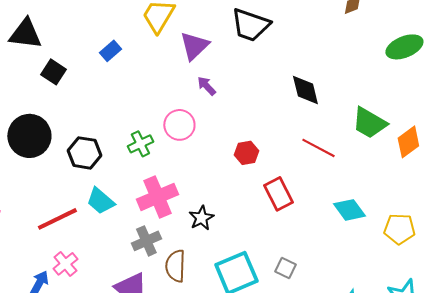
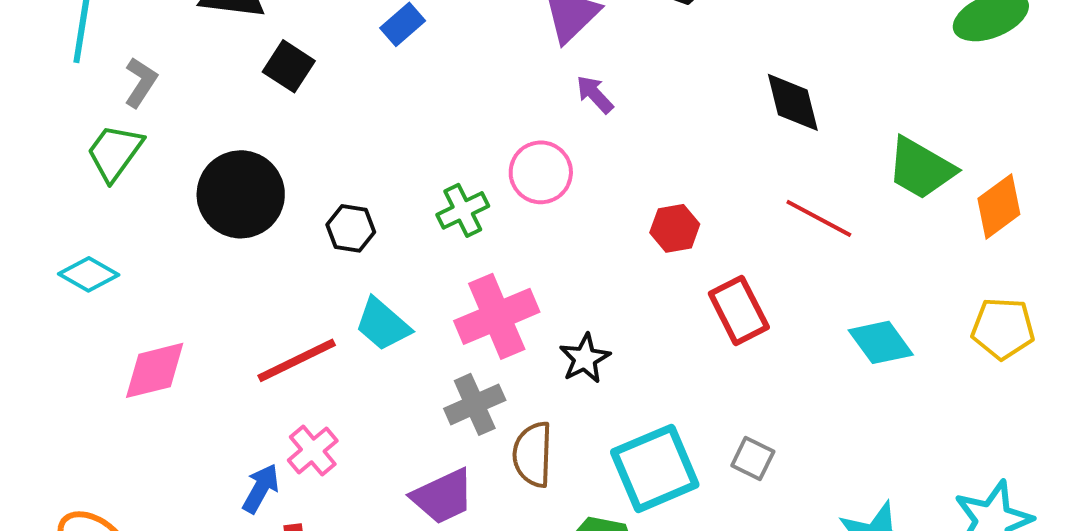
black hexagon: (84, 153) -> (351, 228), size x0.7
yellow pentagon: (399, 229) -> (1003, 328), moved

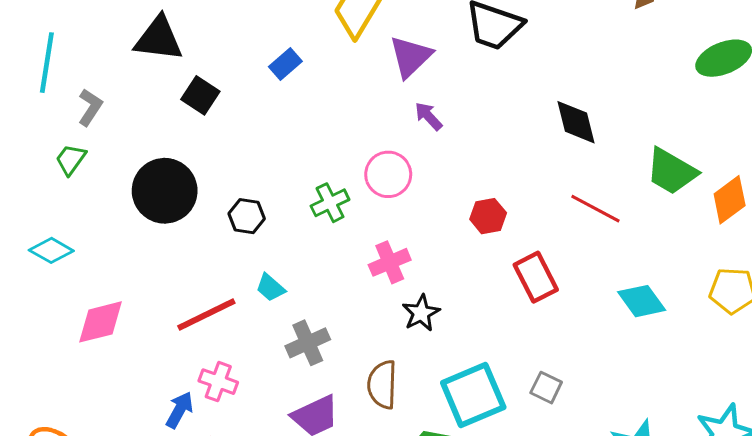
green trapezoid: (115, 152) -> (71, 159), size x0.7
pink cross: (497, 316) -> (390, 262), moved, size x0.7
cyan trapezoid: (383, 324) -> (270, 288), size x0.7
gray cross: (475, 404) -> (308, 343), moved
pink cross: (313, 450) -> (218, 382), turned -30

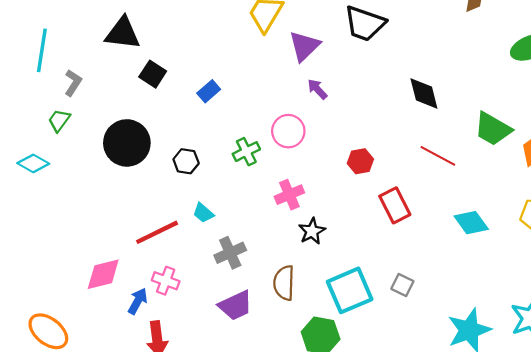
blue rectangle: (285, 64) -> (209, 91), moved
cyan diamond: (51, 250) -> (33, 163), moved
pink diamond: (101, 322) -> (103, 274), moved

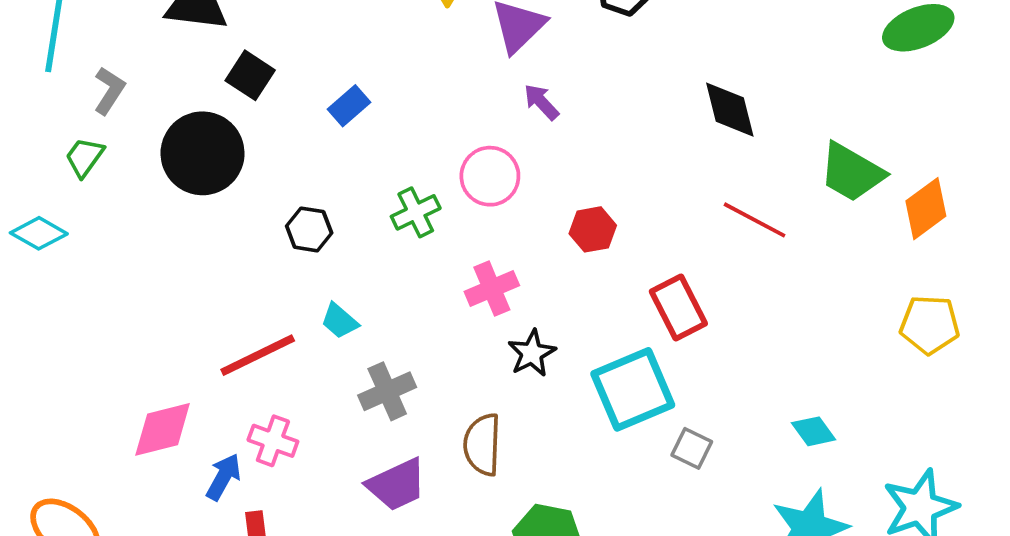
black circle: (127, 143) -> (203, 153), moved
red hexagon: (360, 161) -> (593, 229), moved
cyan diamond: (471, 223) -> (814, 431), moved, size x0.7
cyan square: (350, 290) -> (633, 389), moved

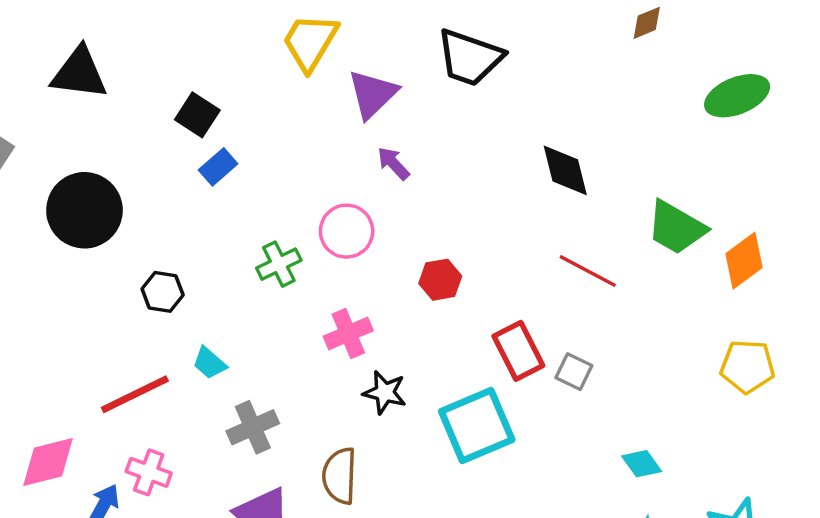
black square: (250, 75) -> (197, 115), moved
black hexagon: (309, 229) -> (163, 292), moved
black star: (532, 353) -> (385, 393), turned -30
gray square: (692, 448) -> (574, 372), moved

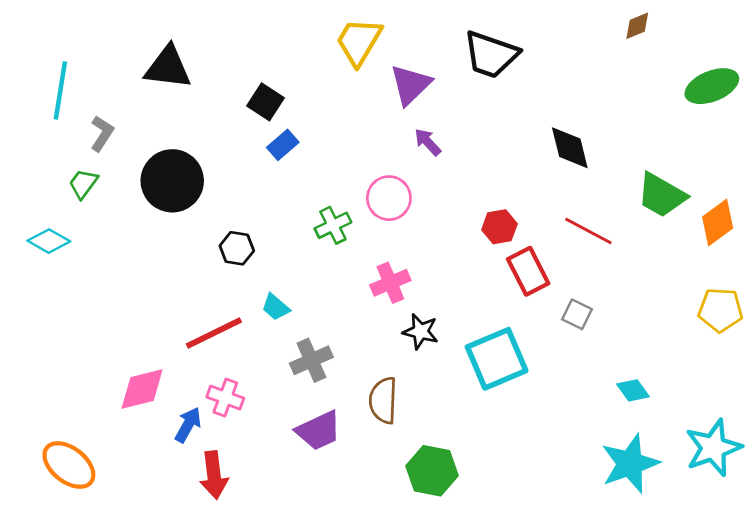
red hexagon: (440, 280) -> (499, 227), moved
red rectangle: (518, 351) -> (528, 271), moved

